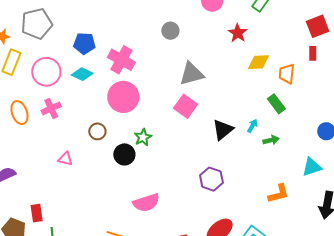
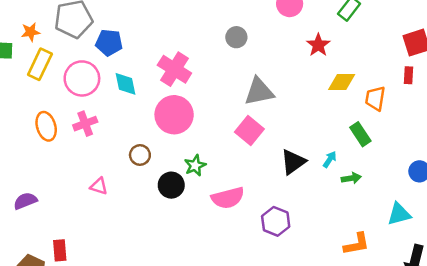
blue pentagon: (84, 43) -> (109, 43), moved
cyan diamond: (82, 74) -> (125, 84), turned 50
pink semicircle: (146, 203) -> (228, 198), moved

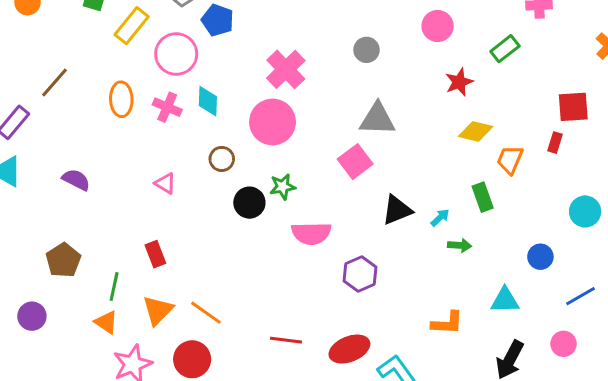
cyan diamond: (125, 84) -> (208, 101), moved
pink cross: (85, 124) -> (167, 107), turned 30
purple semicircle: (25, 201) -> (76, 180), turned 35
red rectangle: (60, 250) -> (155, 254), moved, turned -30

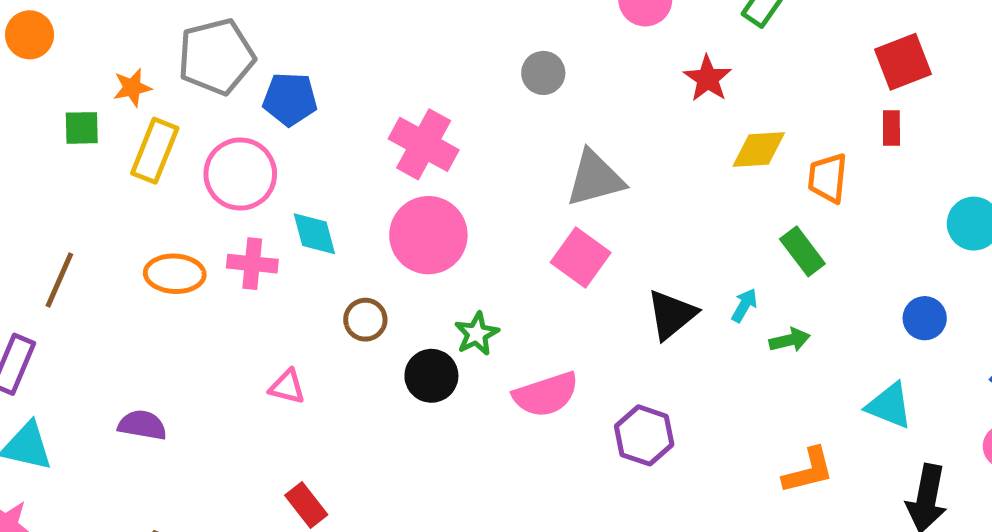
orange ellipse: (121, 99) -> (175, 274), turned -68
cyan triangle: (505, 300) -> (889, 406), turned 40

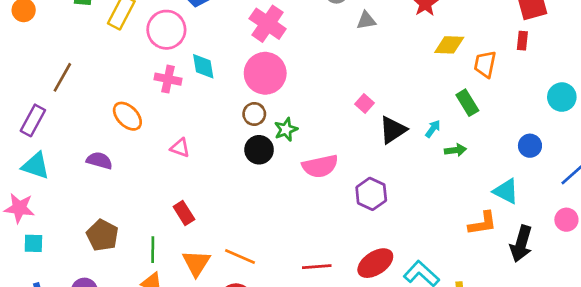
gray triangle: (595, 178) -> (366, 20), moved, size x0.6
pink square: (581, 258) -> (364, 103), moved, size x0.6
orange ellipse: (175, 274) -> (127, 116), moved, turned 36
brown circle: (365, 320) -> (254, 114), moved
orange L-shape: (808, 471) -> (483, 223), moved

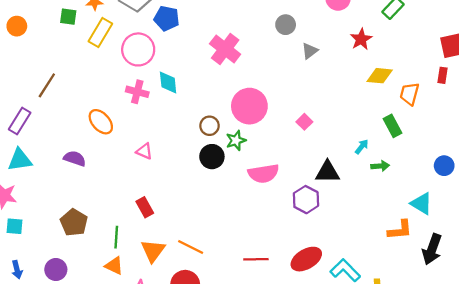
gray triangle: (366, 20) -> (310, 51), turned -30
pink circle: (265, 73) -> (249, 106), moved
black triangle: (393, 130) -> (328, 172), moved, turned 30
cyan triangle: (36, 166) -> (20, 160), turned -30

